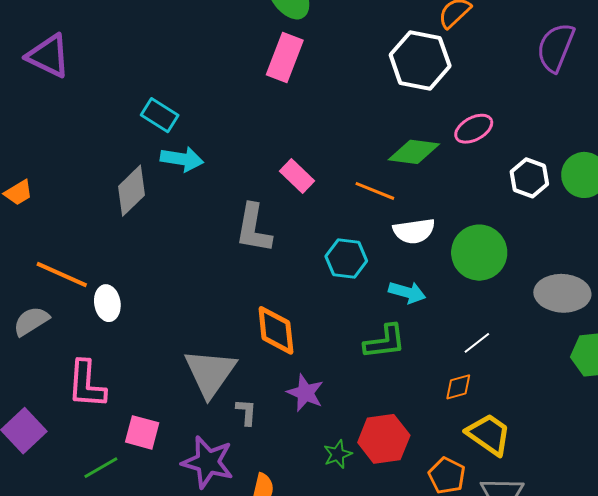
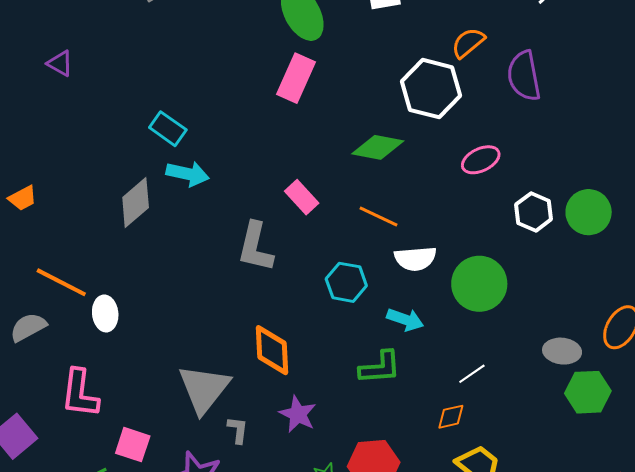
purple semicircle: (556, 47) -> (524, 76), moved, turned -36
purple triangle: (48, 56) -> (60, 63), size x0.6
green diamond: (414, 152) -> (378, 147), moved
gray ellipse: (562, 293) -> (562, 351), moved, size x0.7

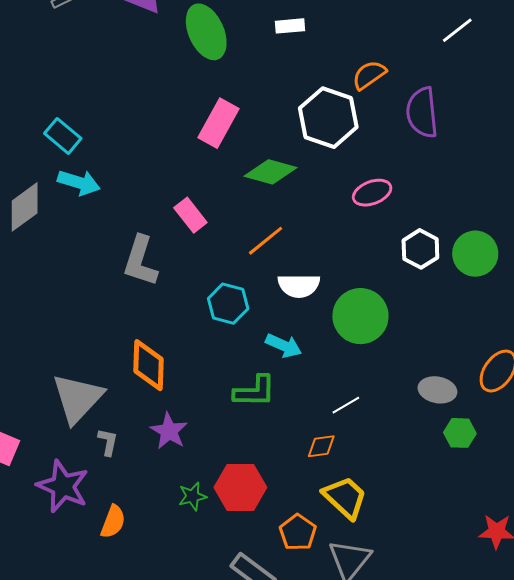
pink rectangle: (296, 78) -> (218, 123), moved
orange line: (379, 216) -> (266, 241), turned -69
green hexagon: (588, 392) -> (460, 433), size x0.7

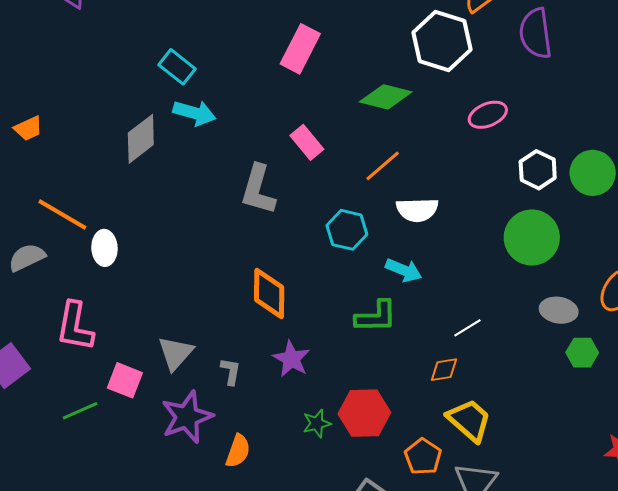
pink rectangle: (218, 123) -> (300, 49), moved
green circle: (360, 316) -> (532, 237), moved
gray triangle: (77, 398) -> (176, 353), moved, size x0.7
purple star: (63, 486) -> (187, 417), turned 30

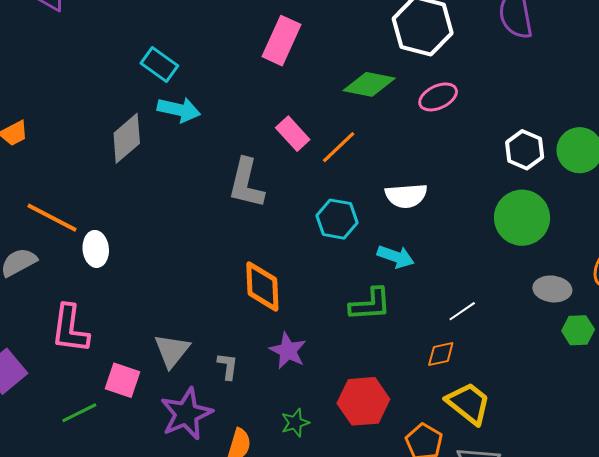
pink ellipse: (488, 115) -> (438, 97), moved
orange line: (383, 166) -> (339, 147), moved
green star: (317, 423) -> (295, 423), moved

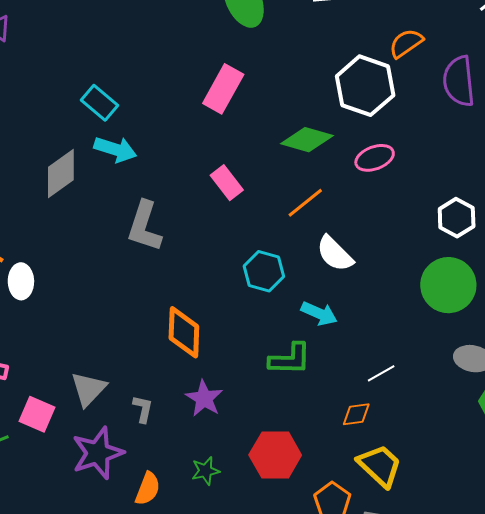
orange line: (339, 147) -> (305, 203), moved
gray L-shape: (246, 183) -> (144, 226), moved
white semicircle: (406, 196) -> (335, 254), turned 45

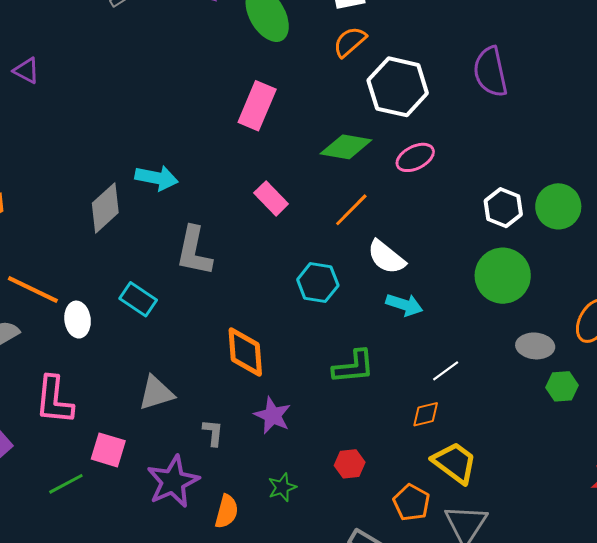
orange semicircle: (406, 43) -> (350, 42), moved
cyan rectangle: (99, 103) -> (138, 299), moved
cyan arrow: (319, 313) -> (404, 305), moved
gray triangle: (88, 389) -> (156, 393), moved, turned 36
red hexagon: (275, 455) -> (350, 464), size x0.6

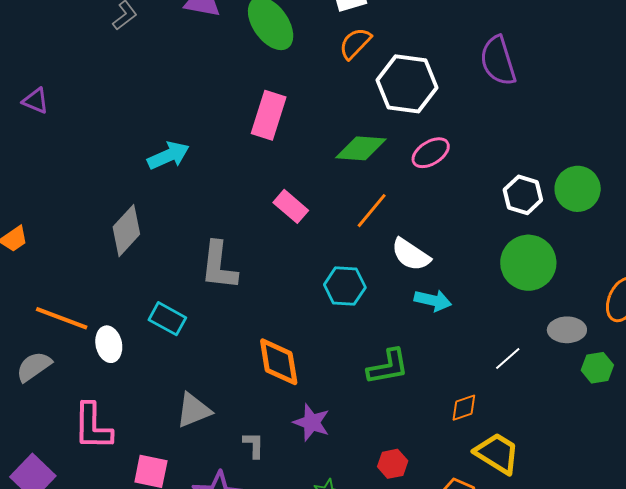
cyan arrow: (157, 178) -> (168, 156), moved, turned -30
white line: (446, 371) -> (508, 359), moved

